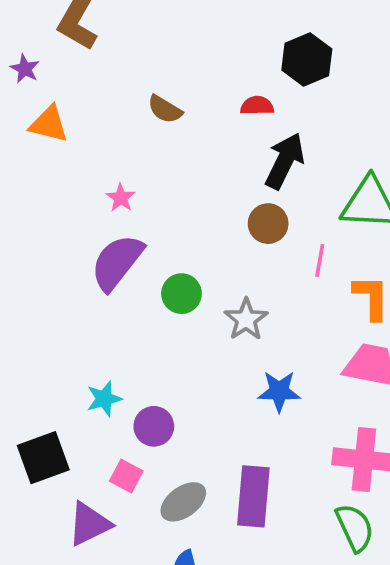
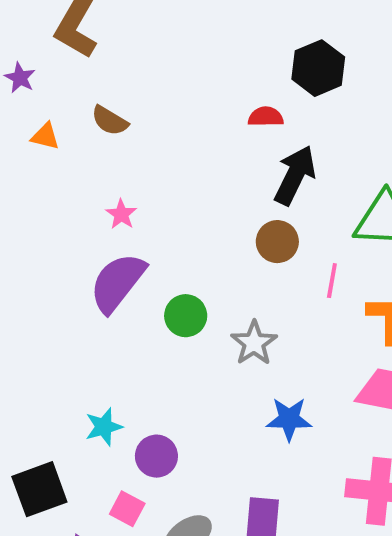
brown semicircle: (165, 109) -> (110, 121), moved
orange triangle: (49, 124) -> (45, 136), size x0.7

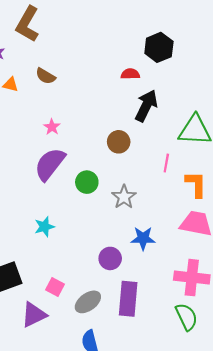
brown circle: (277, 242) -> (119, 142), moved
cyan star: (104, 427) -> (44, 227), moved
purple circle: (156, 456) -> (110, 258), moved

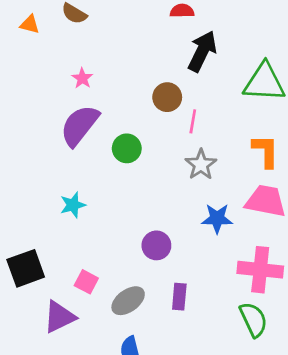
pink line: (166, 163) -> (193, 121), moved
gray star: (124, 197) -> (201, 165), moved
blue star: (143, 238) -> (217, 218), moved
purple rectangle: (128, 299) -> (179, 297), size x0.6

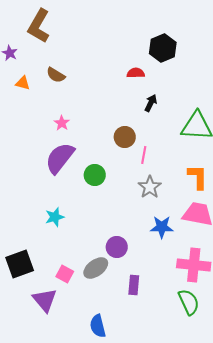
black arrow: (202, 51) -> (151, 103), size x0.6
gray ellipse: (128, 301) -> (96, 268), moved
purple triangle: (59, 317) -> (45, 300), turned -44

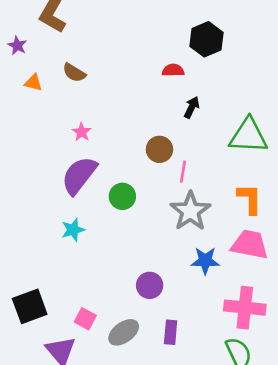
gray star: (150, 187) -> (190, 211), size x1.4
cyan star: (55, 217) -> (73, 230), moved
gray ellipse: (96, 268) -> (124, 332), moved

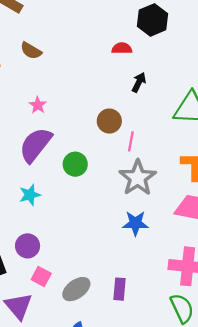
blue star: (205, 261) -> (135, 223), moved
purple circle: (150, 285) -> (28, 246), moved

